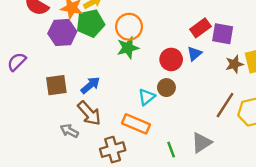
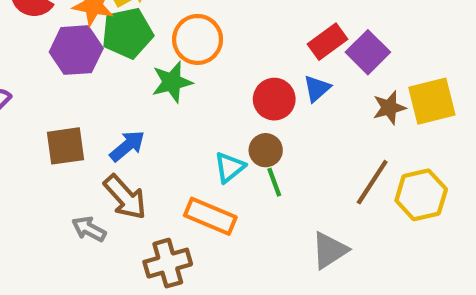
purple square: (223, 34) -> (368, 52), turned 35
green star: (128, 48) -> (172, 82), moved
green line: (171, 150) -> (274, 182), moved

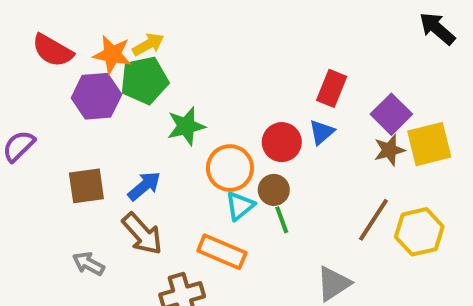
orange circle: (198, 39) -> (230, 168), moved
red rectangle: (327, 42) -> (332, 88), turned -32
purple square: (368, 52) -> (391, 114), moved
gray arrow: (89, 229) -> (88, 264), moved

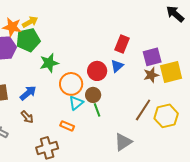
purple square: (391, 114) -> (152, 57), turned 30
brown arrow: (142, 234) -> (27, 117), size x0.6
orange rectangle: (222, 252) -> (67, 126), size x0.6

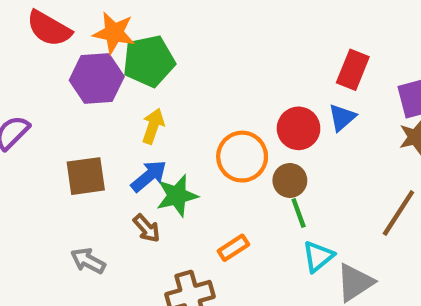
yellow arrow: (30, 22) -> (153, 126), moved, turned -42
green star: (49, 63) -> (177, 196), moved
cyan triangle: (76, 103) -> (318, 256), moved
orange rectangle: (67, 126) -> (233, 248), turned -56

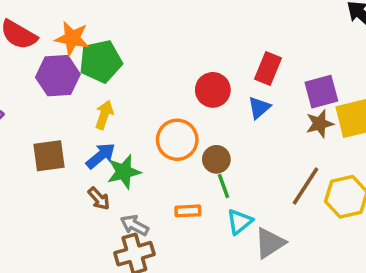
red circle: (299, 128) -> (213, 90), moved
orange rectangle: (233, 248) -> (188, 211), moved, turned 30
gray arrow: (88, 261) -> (134, 225), moved

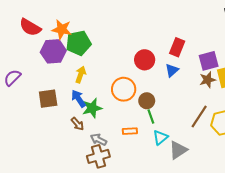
blue arrow: (101, 156) -> (78, 99), turned -84

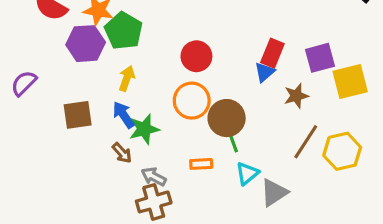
green pentagon: (78, 43) -> (124, 31), turned -30
red rectangle: (177, 47) -> (272, 53), moved
red circle: (145, 60) -> (196, 56), moved
brown star: (208, 80) -> (296, 96), moved
brown circle: (147, 101) -> (227, 118), size x1.5

